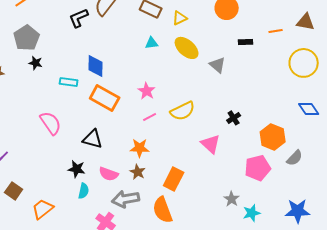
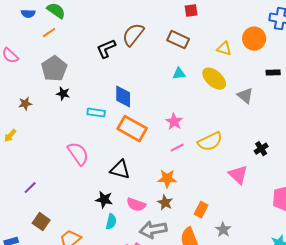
yellow triangle: (180, 18) -> (224, 49), moved, turned 42
orange rectangle: (174, 179) -> (201, 210), size x0.7
gray star: (232, 199) -> (223, 230), moved

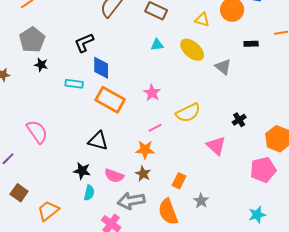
black L-shape: (106, 49) -> (84, 43), moved
pink line: (177, 148) -> (155, 128), moved
pink semicircle: (78, 154) -> (37, 132), moved

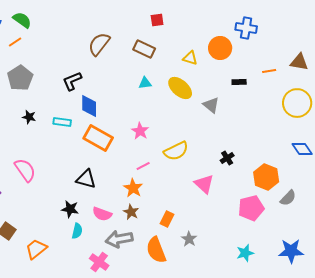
black star: (41, 65) -> (29, 117), moved
orange star: (145, 150) -> (133, 188), turned 30

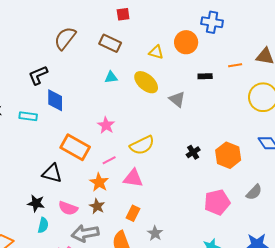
orange rectangle: (98, 138) -> (75, 147), moved
orange hexagon: (266, 177) -> (228, 155), moved
pink triangle: (204, 184) -> (133, 178), moved, turned -35

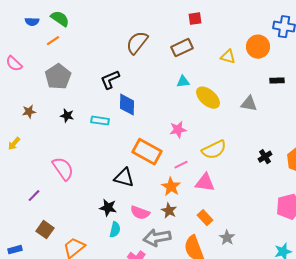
brown rectangle: (110, 43) -> (182, 48), turned -50
yellow ellipse: (146, 82) -> (208, 98), moved
gray triangle: (177, 99) -> (249, 104), turned -30
pink star: (106, 125) -> (178, 130), turned 30
orange rectangle: (133, 213) -> (205, 218), turned -70

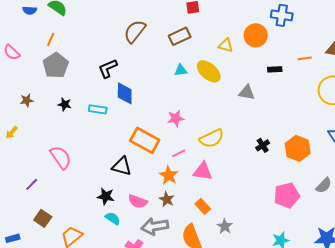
orange line: (53, 41) -> (51, 39), moved, turned -32
yellow ellipse: (208, 98) -> (209, 71), moved
cyan semicircle: (115, 230) -> (113, 218), turned -70

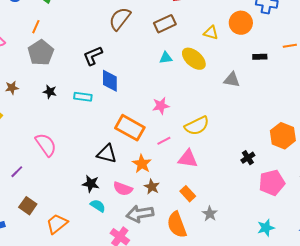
black cross: (263, 145) -> (248, 158), moved
orange star: (169, 175) -> (142, 164), moved

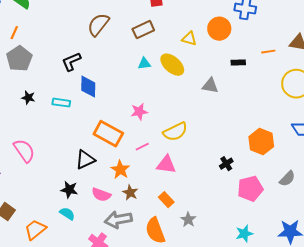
black triangle: (107, 154) -> (85, 160), turned -40
cyan semicircle: (98, 206) -> (67, 214), moved

